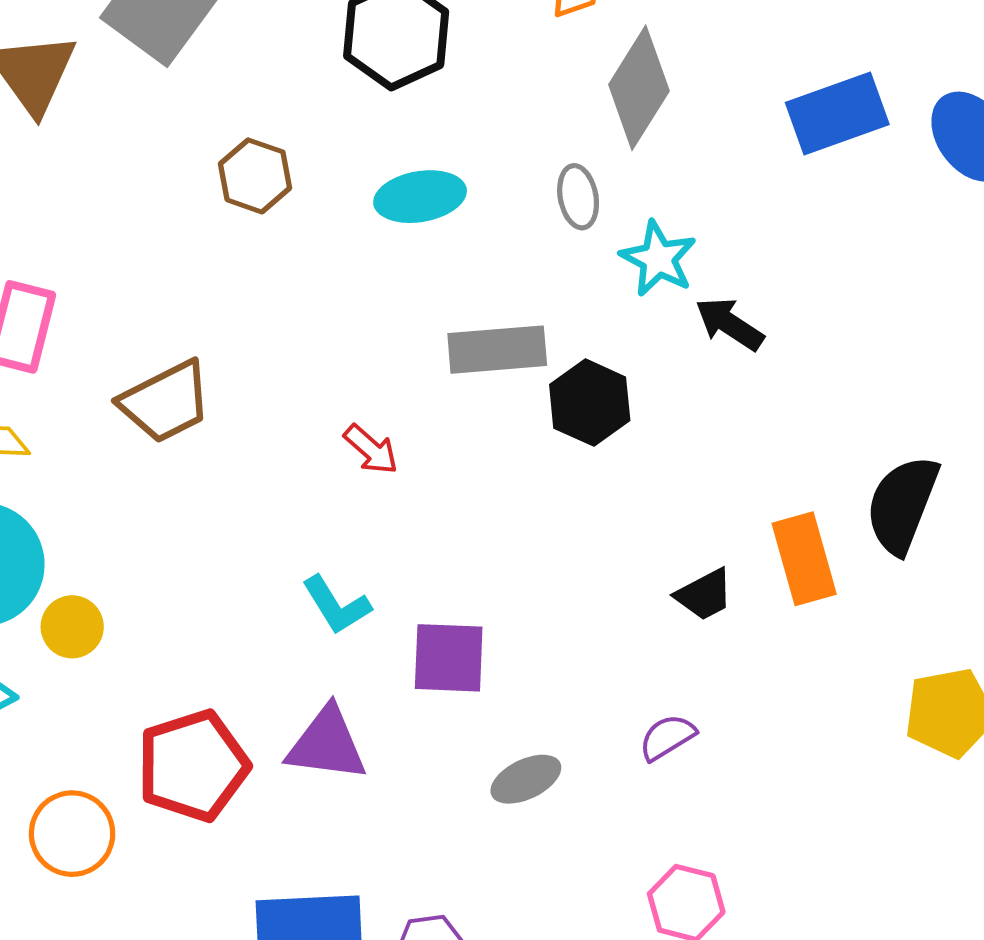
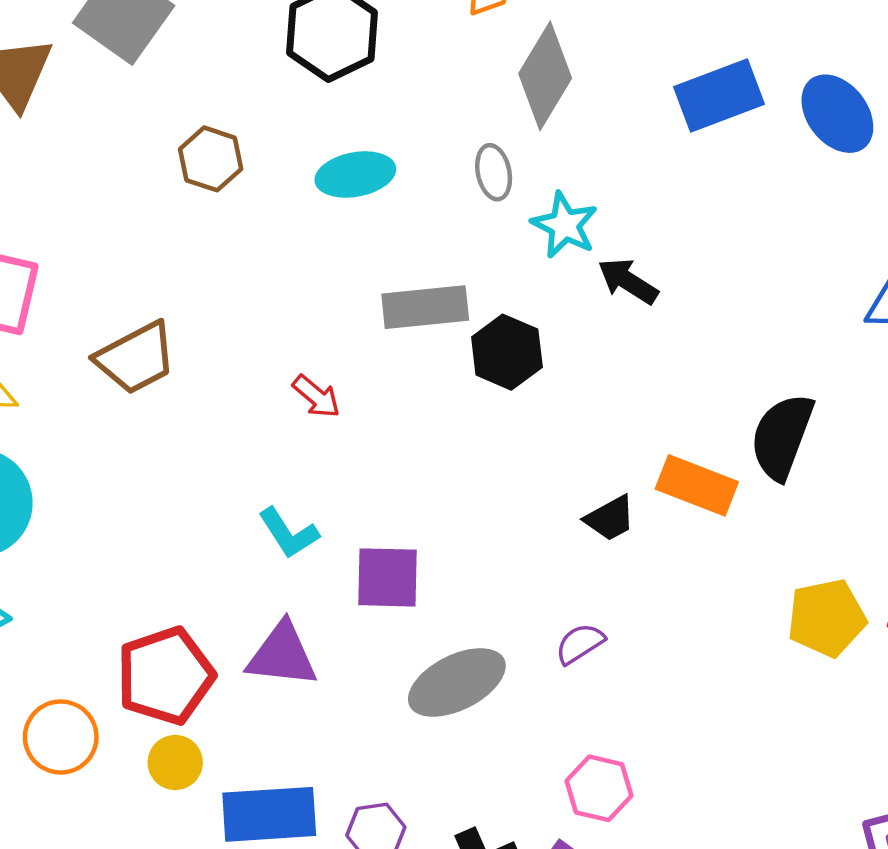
orange rectangle: (804, 559) -> (697, 485), turned -52
yellow circle: (72, 627) -> (175, 763), moved
gray ellipse: (526, 779) -> (457, 682), size x1.6

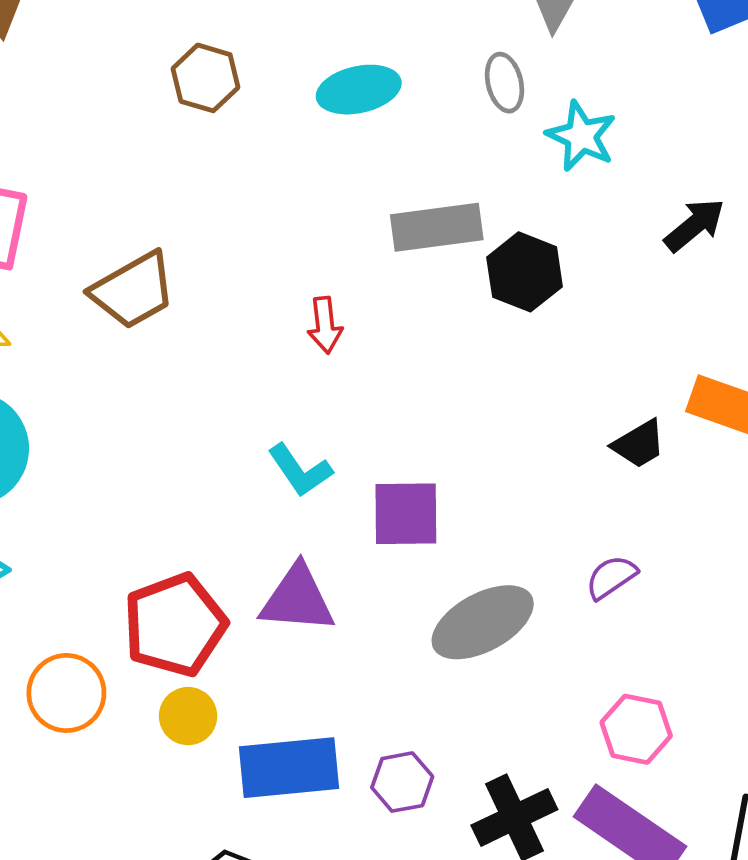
black arrow: (628, 281) -> (694, 225), moved, turned 110
red arrow: (316, 396) -> (325, 325), turned 45

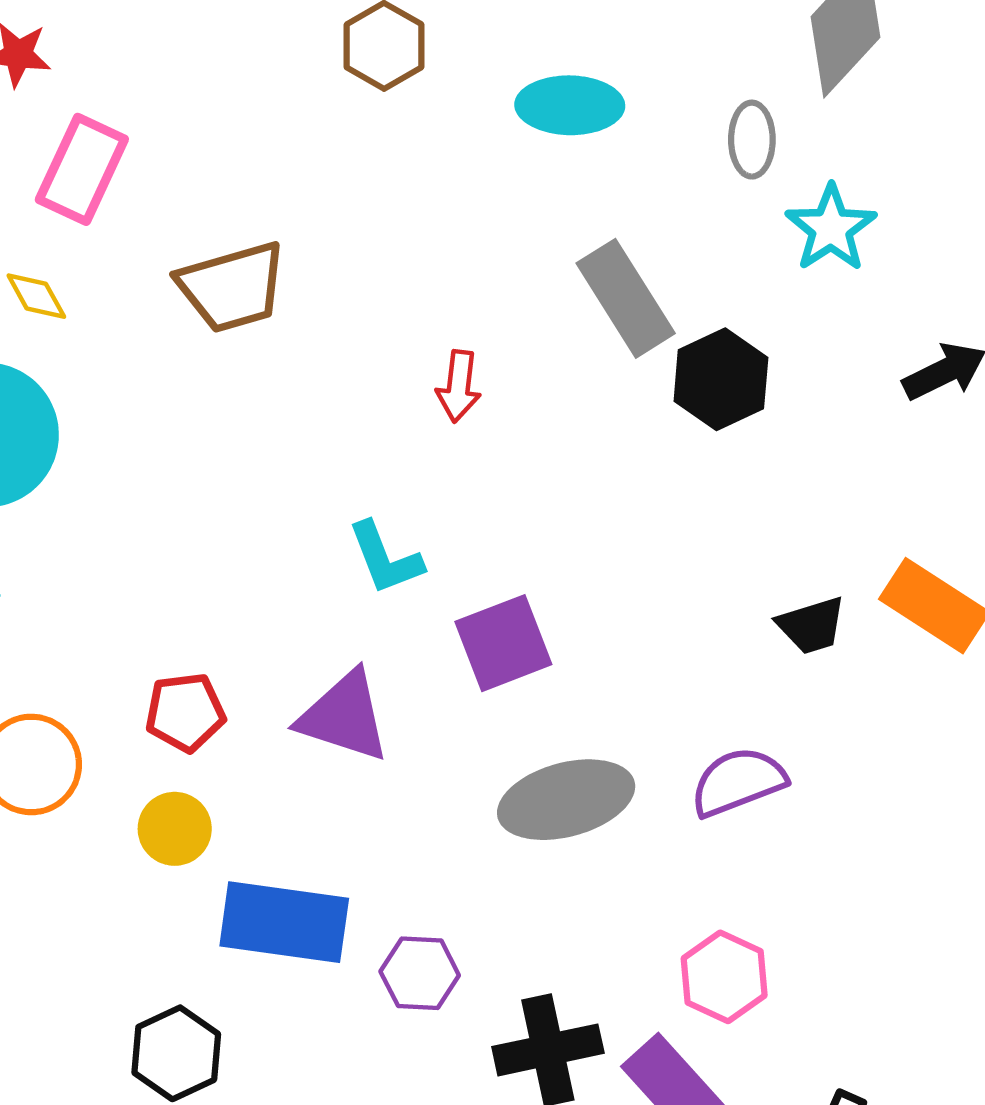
gray rectangle: (437, 227) -> (626, 298), turned 52
purple square: (406, 514) -> (503, 643), turned -34
purple semicircle: (611, 577) -> (738, 782), size x1.4
red pentagon: (175, 625) -> (185, 712), size x0.6

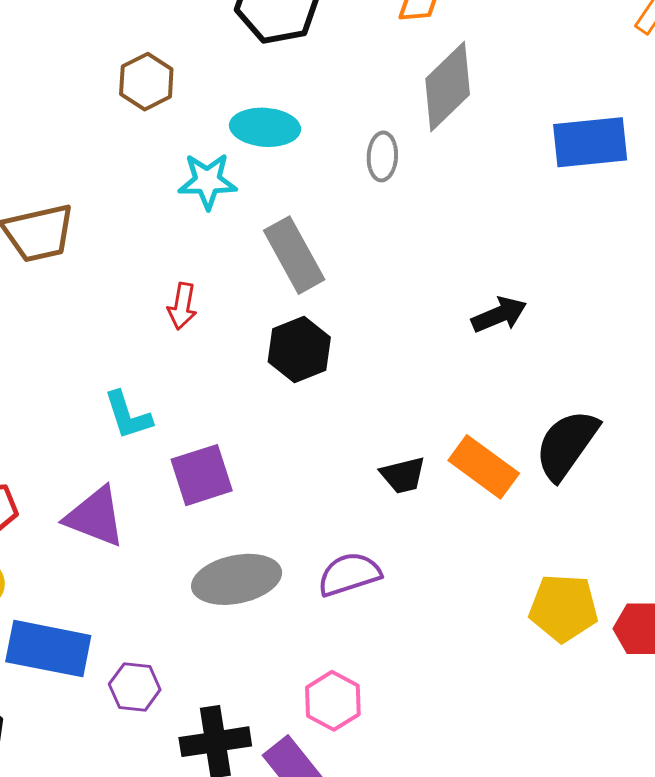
cyan star: (831, 228) -> (207, 181), moved, turned 30
black hexagon: (721, 379) -> (299, 349), moved

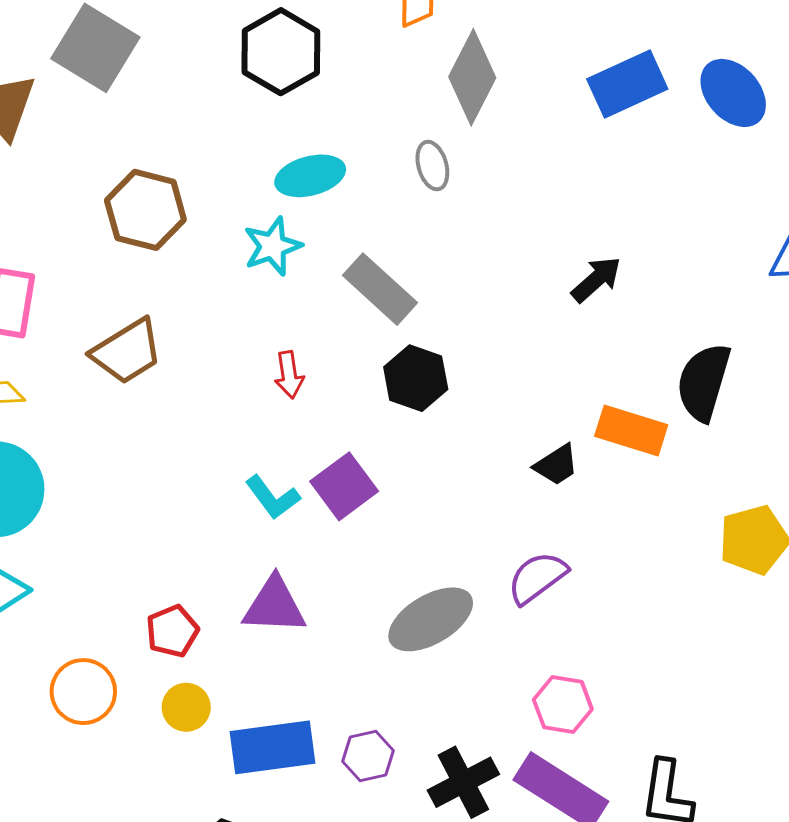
brown hexagon: (146, 82) -> (145, 210), moved, size x1.4
purple square: (202, 475) -> (344, 486), moved

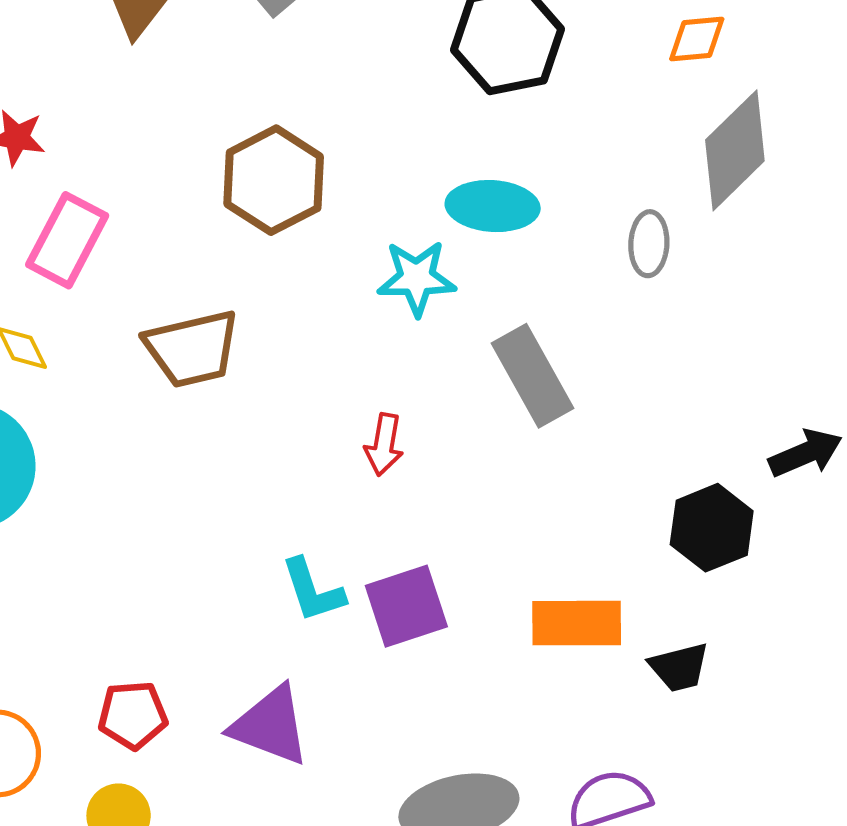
black hexagon: (416, 378) -> (712, 528), moved
orange rectangle: (631, 430) -> (577, 623), moved, turned -36

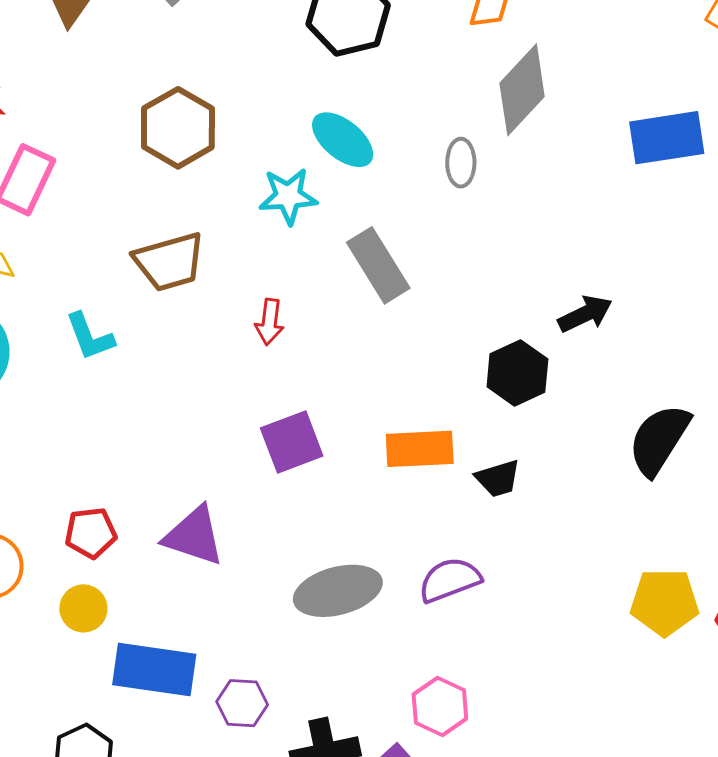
cyan ellipse: (493, 206) -> (343, 140), turned 38
brown trapezoid: (192, 349) -> (169, 262), moved
cyan L-shape: (313, 590) -> (90, 337), moved

